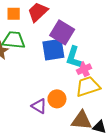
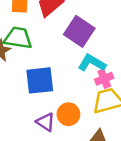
blue square: (53, 50) -> (40, 80), moved
cyan L-shape: (74, 57) -> (92, 63), turned 100

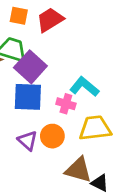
purple square: (79, 31) -> (30, 67), moved
pink cross: (104, 79) -> (66, 104), moved, turned 30

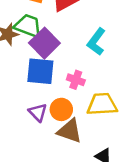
cyan L-shape: (84, 87) -> (96, 42), moved, turned -96
brown triangle: (78, 170) -> (70, 131), moved

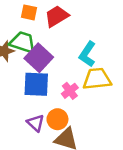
pink cross: (76, 80) -> (70, 91), turned 35
yellow trapezoid: (102, 104) -> (97, 79), moved

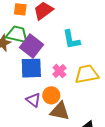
cyan L-shape: (87, 54) -> (71, 40), turned -40
yellow trapezoid: (97, 79) -> (87, 74), moved

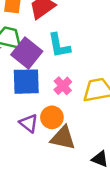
cyan L-shape: (71, 40) -> (59, 46), moved

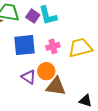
purple square: (27, 53) -> (33, 16), moved, size x0.6
pink cross: (63, 86) -> (53, 46), turned 32

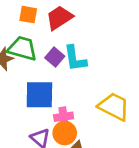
pink cross: (53, 46) -> (64, 117), moved
yellow trapezoid: (80, 48) -> (114, 107), turned 35

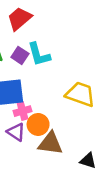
pink cross: (64, 117) -> (23, 111), moved

